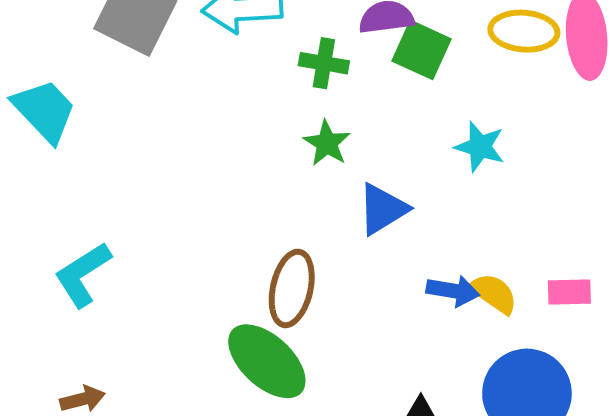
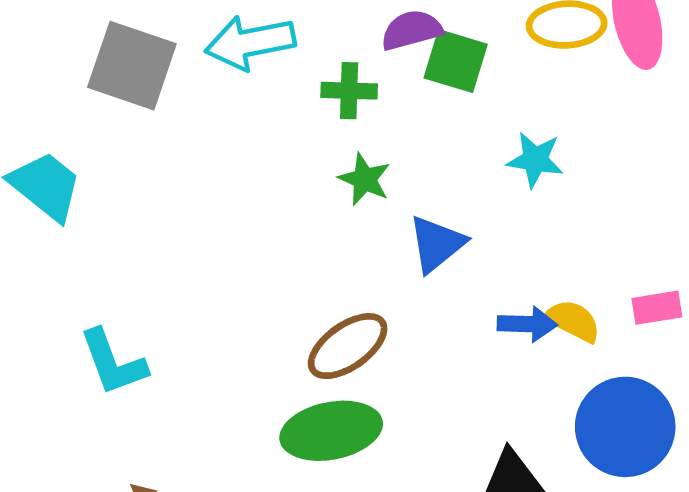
cyan L-shape: (83, 274) -> (113, 362), turned -70
brown ellipse: (292, 288) -> (348, 346), turned 50
green ellipse: (267, 361) -> (331, 431), turned -46

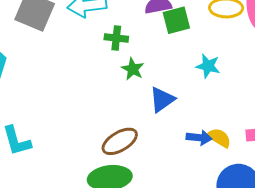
green square: (456, 61) -> (176, 20), turned -36
green cross: (349, 91) -> (116, 38), moved

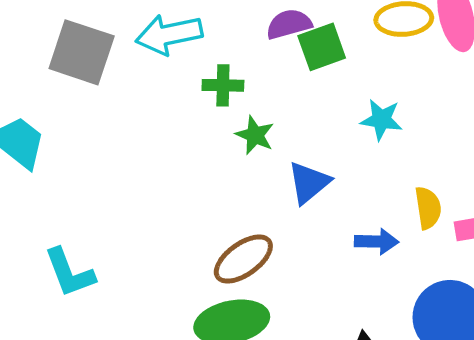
yellow semicircle: (219, 138) -> (428, 208), moved, turned 55

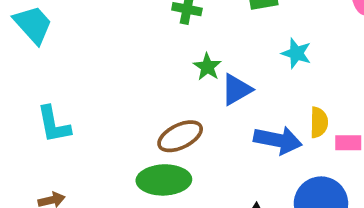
green star: (255, 135) -> (207, 67), moved
blue arrow: (377, 242) -> (278, 140), size x1.5

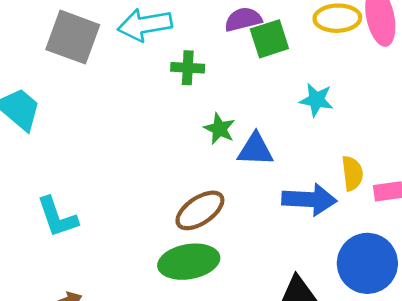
blue triangle: (236, 90) -> (255, 150), turned 40

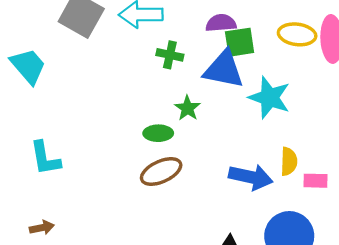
cyan star: (316, 100) -> (270, 98), size x1.5
blue triangle: (255, 150) -> (224, 69), moved, size x1.4
green ellipse: (189, 262) -> (158, 133), moved, size x0.6

